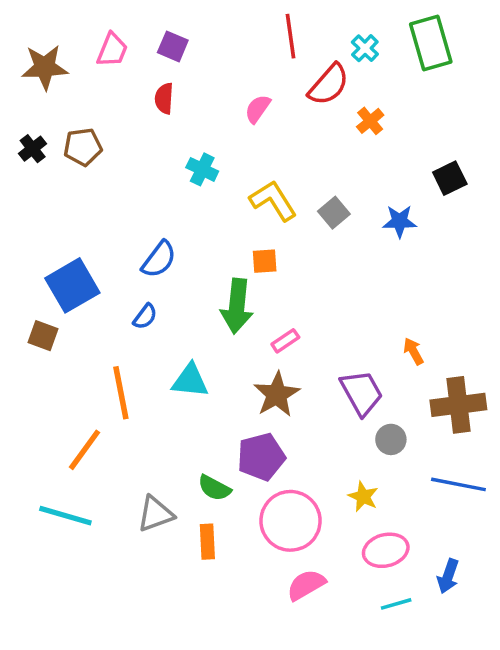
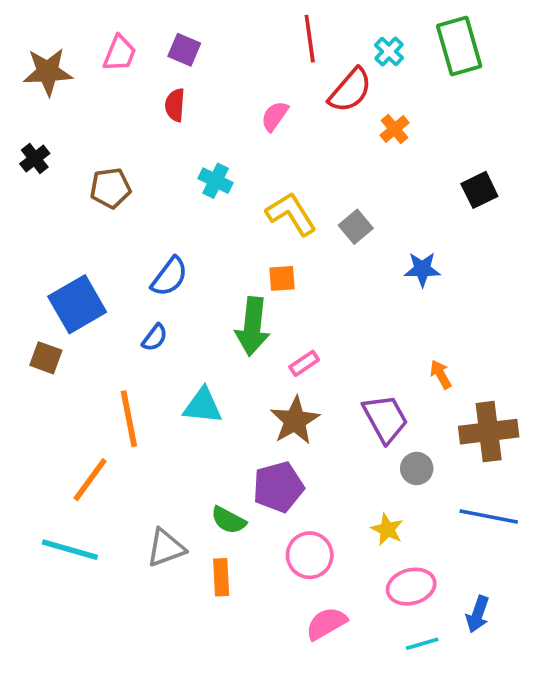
brown pentagon: (83, 147) -> (110, 188), moved
blue star: (400, 221) -> (422, 269), moved
pink circle: (291, 521) -> (310, 555), size x0.7

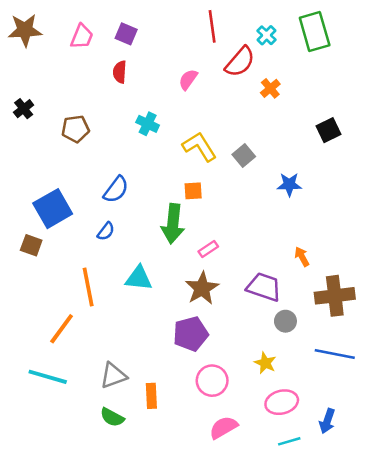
brown star: (48, 72) -> (25, 30), moved
purple trapezoid: (385, 419) -> (264, 287), turned -42
green semicircle: (228, 520) -> (112, 417), moved

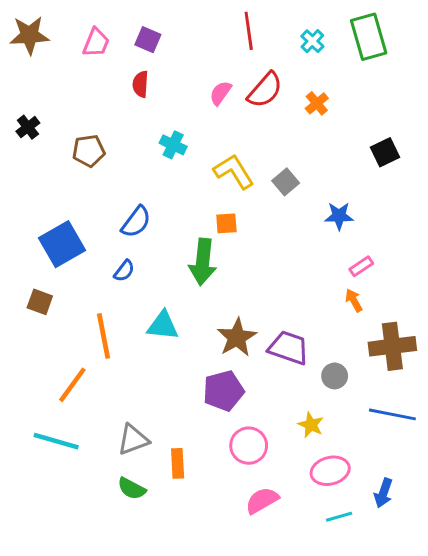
red semicircle: (240, 62) -> (265, 90), moved
brown square: (31, 245) -> (40, 302), moved
pink rectangle: (208, 249) -> (361, 266), moved
purple trapezoid: (264, 287) -> (289, 348), moved

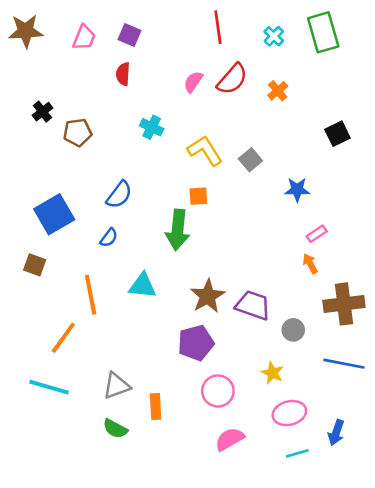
black cross: (28, 127) -> (42, 112), moved

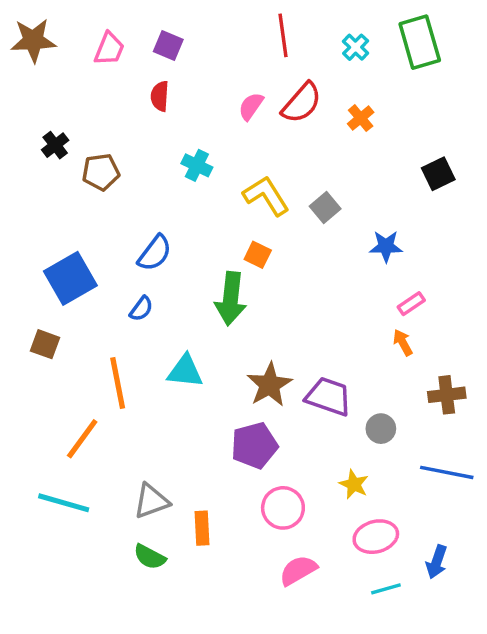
orange square: (198, 196) -> (258, 255), turned 30
brown cross: (344, 304) -> (447, 395), size x0.7

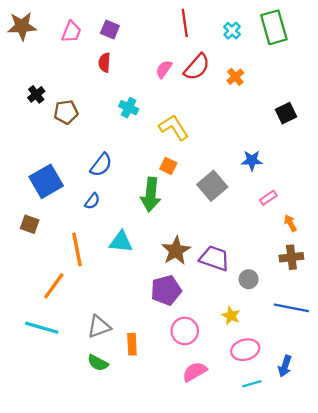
gray square: (325, 208) -> (212, 186), moved, size x1.5
orange arrow: (403, 343) -> (290, 223), moved

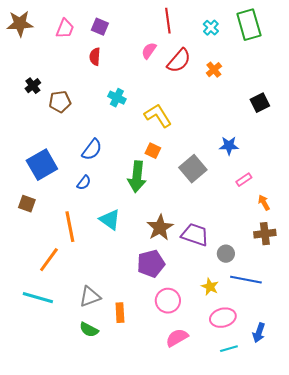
pink semicircle: (164, 69) -> (149, 51), moved
cyan triangle: (121, 242) -> (110, 220), turned 30
blue line: (291, 308) -> (246, 280), moved

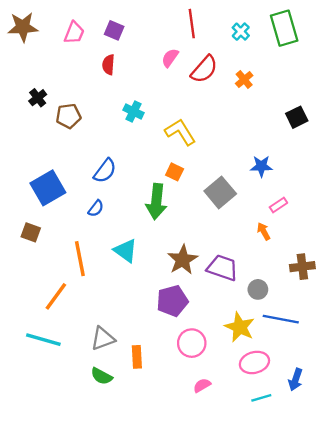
orange arrow: (264, 203) -> (264, 231), moved
yellow star: (210, 287) -> (240, 327), size x1.5
pink semicircle: (177, 338) -> (202, 385), size x0.7

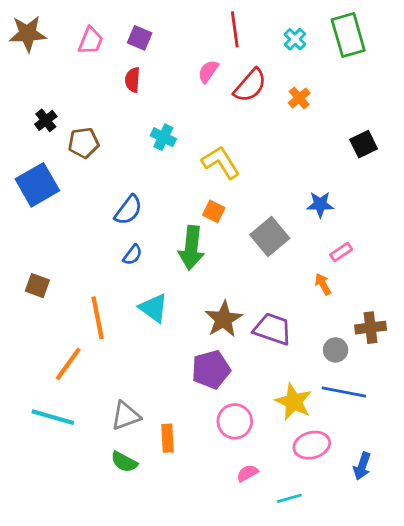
blue square: (48, 188) -> (37, 185), moved
blue semicircle: (96, 208) -> (133, 255), moved
gray circle: (258, 289) -> (336, 350), moved
cyan line: (261, 398) -> (289, 498), moved

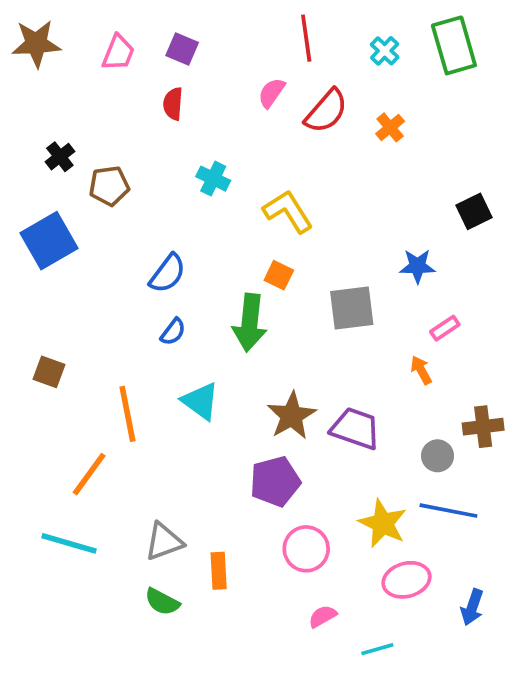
black square: (364, 144) -> (474, 211), moved
gray square: (270, 237) -> (352, 308), turned 33

